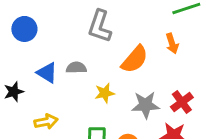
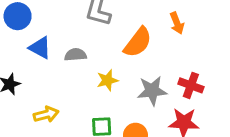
blue triangle: (47, 73) -> (40, 48), moved
red cross: (182, 102) -> (191, 85), turned -30

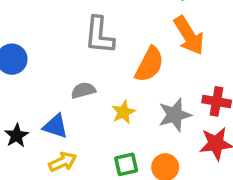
orange arrow: (177, 23) -> (189, 36), size x1.6
blue triangle: (40, 48) -> (55, 126), moved

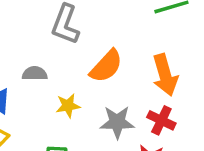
orange arrow: (189, 36) -> (165, 75), moved

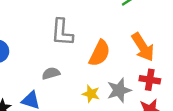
yellow star: (68, 106) -> (91, 94), moved, turned -30

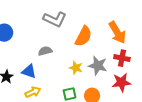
gray L-shape: (62, 32) -> (55, 19), turned -70
gray star: (119, 90) -> (98, 66), turned 30

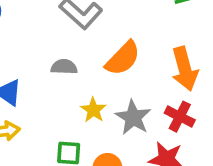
gray semicircle: (45, 51) -> (64, 67), moved

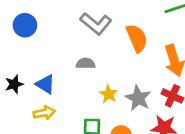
orange semicircle: (123, 58) -> (137, 38), moved, turned -64

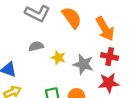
yellow star: (109, 94) -> (58, 58), moved

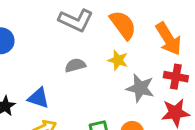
yellow star: (58, 58) -> (118, 60), moved

